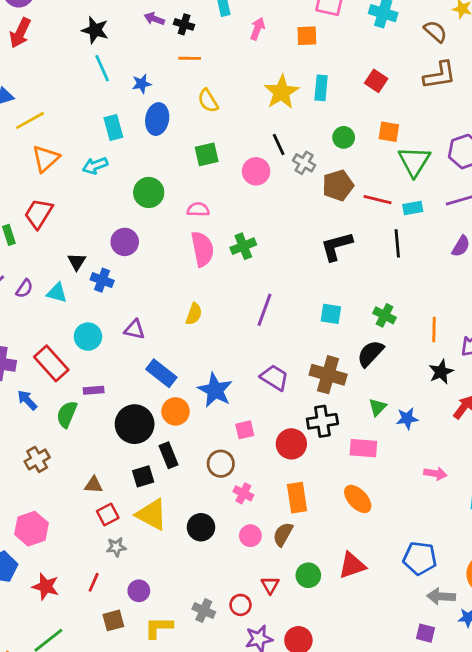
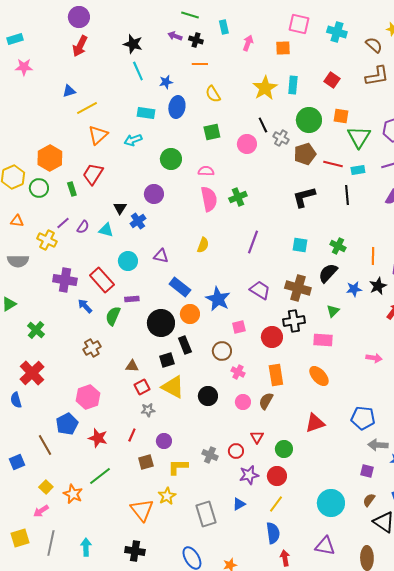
cyan rectangle: (113, 128) -> (146, 113), turned -66
green circle: (344, 137) -> (309, 120), size x1.6
blue cross: (102, 280) -> (138, 221), turned 35
blue star: (407, 418) -> (354, 289), moved
green circle: (308, 575) -> (284, 449), moved

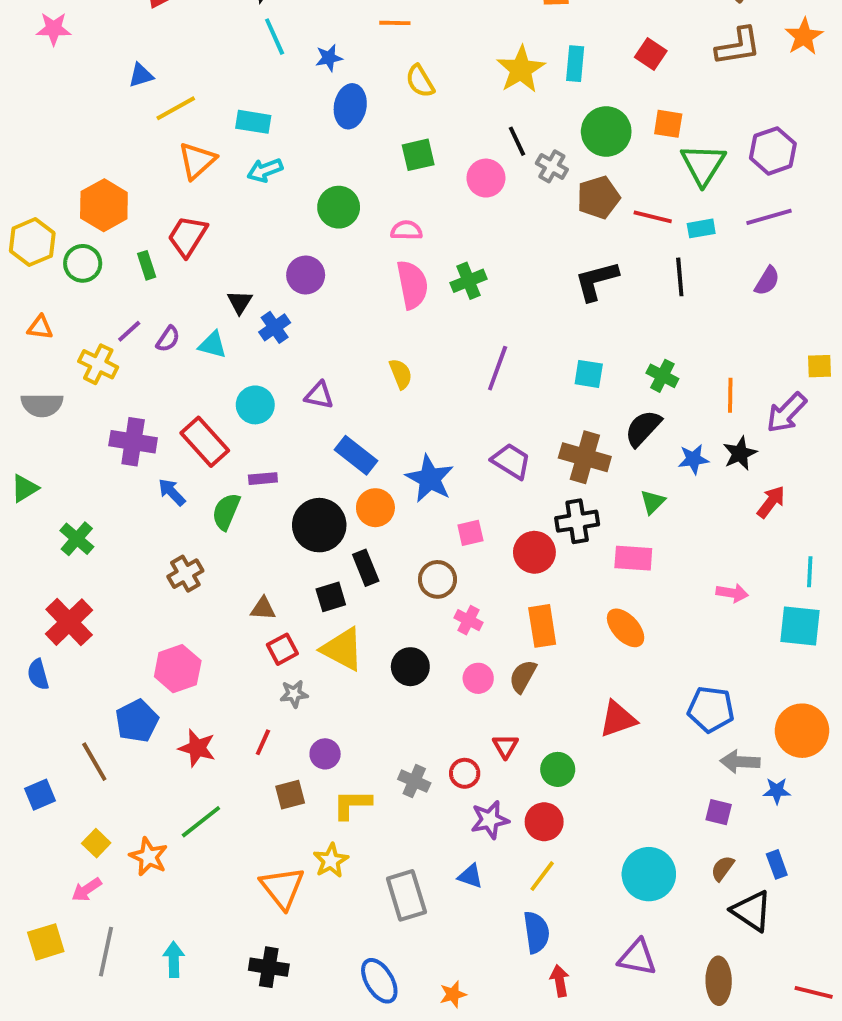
cyan rectangle: (146, 113) -> (253, 122), moved
yellow semicircle: (203, 245) -> (401, 374), turned -42
blue triangle: (239, 504) -> (470, 876), turned 48

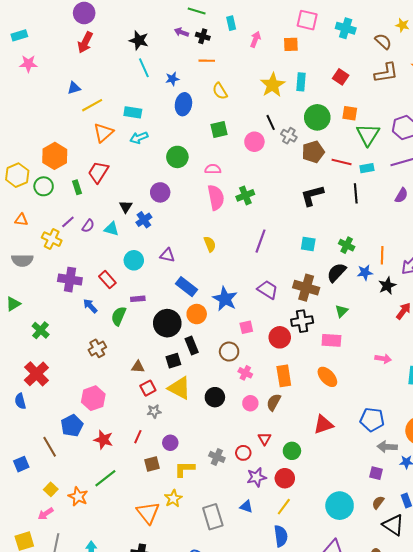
red rectangle: (205, 442) -> (107, 280), size x0.7
blue star: (693, 459) -> (365, 272), moved

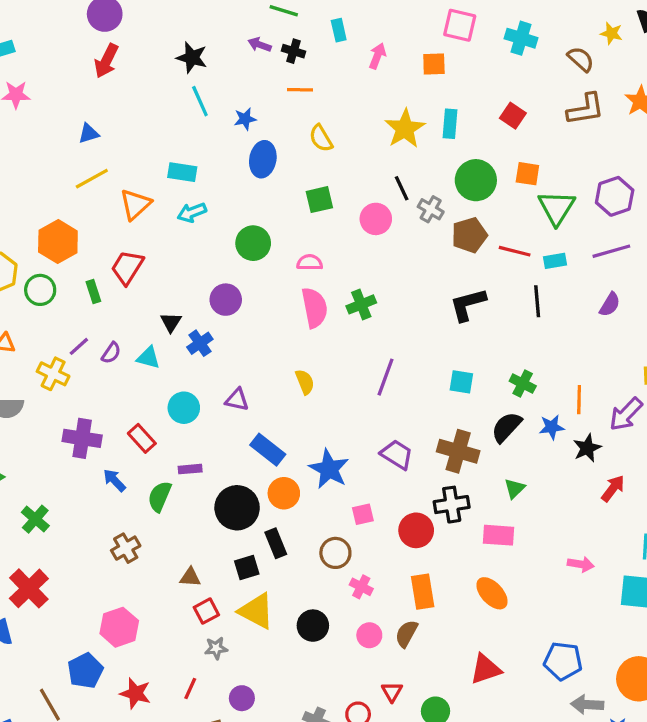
yellow line: (92, 105) -> (92, 179), moved

